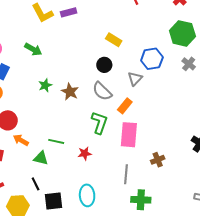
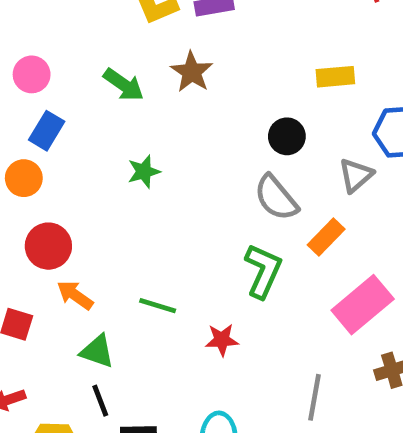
yellow rectangle: (114, 40) -> (335, 77), moved, turned -42
brown star: (70, 92) -> (192, 72), moved
pink rectangle: (129, 135) -> (363, 305), moved, turned 40
green triangle: (41, 158) -> (97, 351), moved

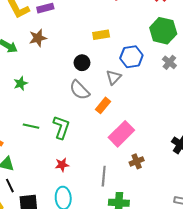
brown star: (192, 72) -> (38, 38), turned 30
green L-shape: (263, 271) -> (61, 127), moved
green line: (158, 306) -> (31, 126), moved
red star: (222, 340) -> (62, 165), moved

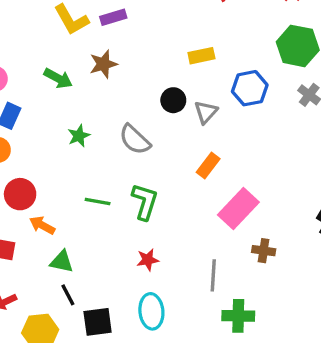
gray triangle: (114, 77) -> (206, 112), moved
gray semicircle: (80, 90) -> (135, 140), moved
brown cross: (137, 161) -> (264, 251), turned 32

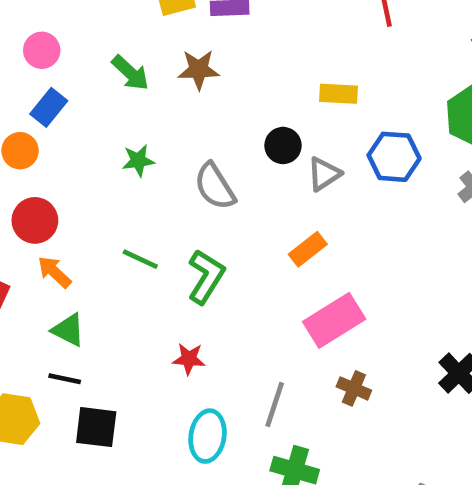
black line: (68, 295) -> (65, 379), turned -65
cyan ellipse: (151, 311) -> (208, 436), moved

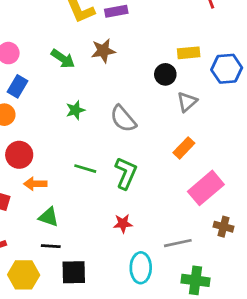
black circle: (283, 145) -> (165, 74), moved
blue hexagon: (394, 157) -> (227, 69), moved
orange arrow: (54, 272) -> (35, 184), turned -35
gray line: (275, 404) -> (178, 243), turned 68

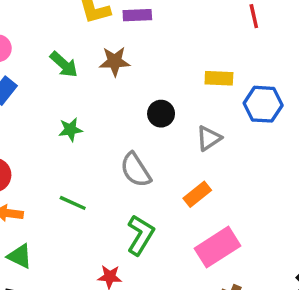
black circle: (165, 74) -> (161, 114), moved
gray semicircle: (123, 119) -> (136, 170), moved
green L-shape: (126, 173) -> (140, 235), moved

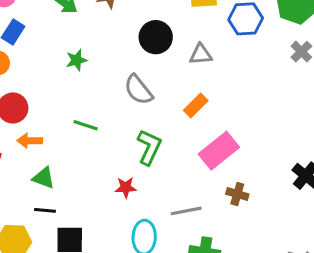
black circle: (161, 114) -> (156, 37), size x1.4
gray triangle: (209, 138) -> (201, 54), turned 35

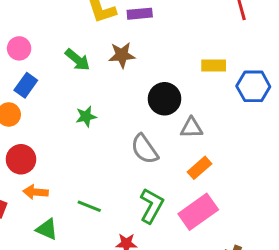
gray triangle: (201, 54) -> (191, 128), moved
green line: (86, 125) -> (89, 206), moved
pink rectangle: (219, 151) -> (198, 212), moved

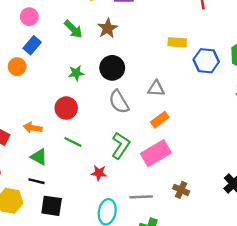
brown star: (122, 55) -> (108, 28), turned -30
black circle: (165, 99) -> (112, 68), moved
red circle: (21, 159) -> (66, 108), moved

